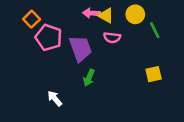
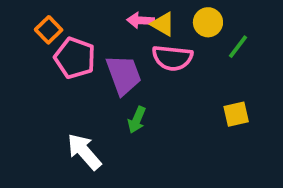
green line: (155, 30) -> (238, 47), turned 63
pink semicircle: (112, 38) -> (172, 58), size x1.5
white arrow: (55, 99) -> (84, 152), size x1.5

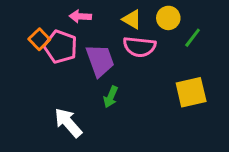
pink arrow: (140, 20) -> (80, 16), moved
orange square: (49, 30) -> (39, 39), moved
yellow square: (236, 114) -> (191, 92), size x1.5

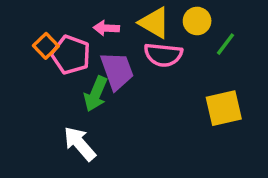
pink arrow: (80, 16) -> (106, 28), moved
yellow triangle: (132, 19) -> (154, 23), size x1.4
green arrow: (111, 97) -> (96, 94), moved, size x1.4

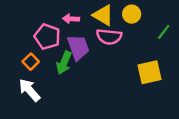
green line: (226, 44) -> (164, 32), moved
orange square: (46, 46) -> (31, 62), moved
white arrow: (80, 144) -> (29, 90), moved

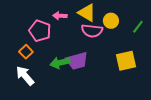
yellow circle: (132, 14) -> (111, 21), moved
purple trapezoid: (78, 47) -> (77, 61), moved, turned 95
green arrow: (64, 63) -> (60, 63), moved, turned 54

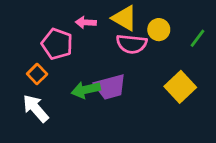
yellow square: (126, 61) -> (180, 87), turned -30

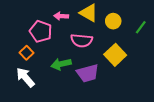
pink semicircle: (132, 44) -> (82, 41), moved
purple trapezoid: (110, 87) -> (88, 73), moved
yellow square: (180, 87) -> (115, 55), moved

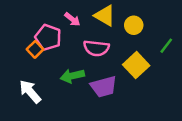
pink arrow: (61, 16) -> (72, 19), turned -144
green line: (141, 27) -> (166, 46), moved
orange square: (26, 53) -> (35, 49), moved

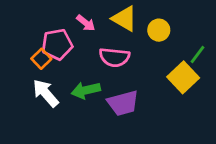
pink pentagon: (48, 37) -> (57, 44), turned -30
yellow square: (136, 65) -> (183, 77), moved
white arrow: (30, 92) -> (46, 93), moved

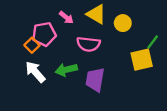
yellow square: (183, 77) -> (142, 60), turned 30
purple trapezoid: (123, 103) -> (95, 80), turned 115

